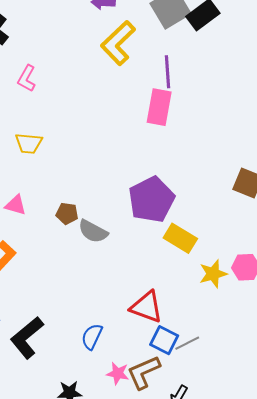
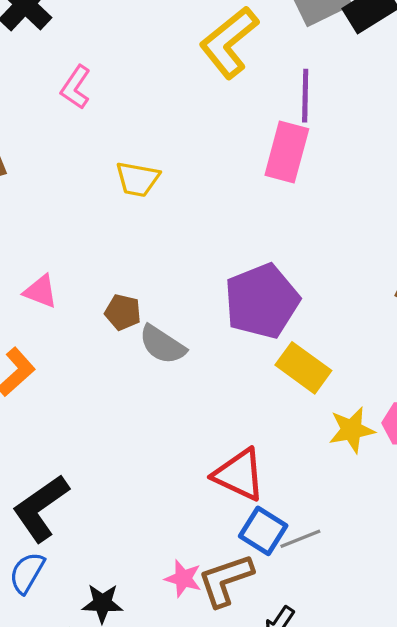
yellow trapezoid: (29, 143) -> (138, 179), moved
blue semicircle: (92, 337) -> (27, 573), moved

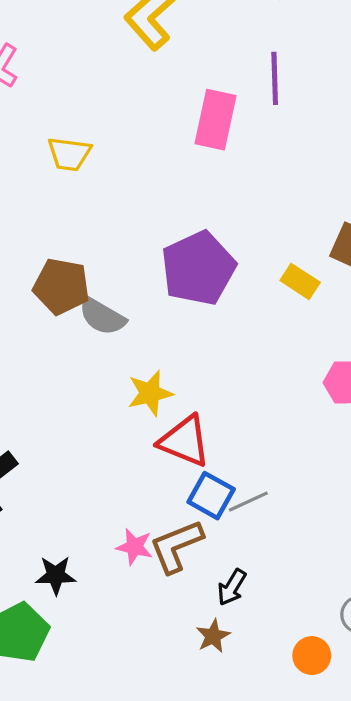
purple line: (305, 96) -> (275, 78), moved
brown pentagon: (123, 312) -> (61, 286), size x1.6
yellow rectangle: (303, 368) -> (300, 281), moved, size x0.7
yellow star: (352, 430) -> (150, 393), moved

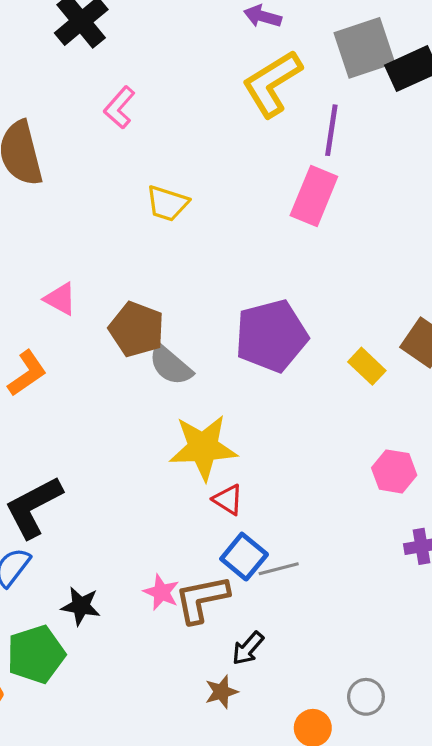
purple line: (275, 78) -> (331, 130), moved
yellow star: (150, 393) -> (203, 447), size x1.5
red triangle: (185, 441) -> (228, 500), size x0.6

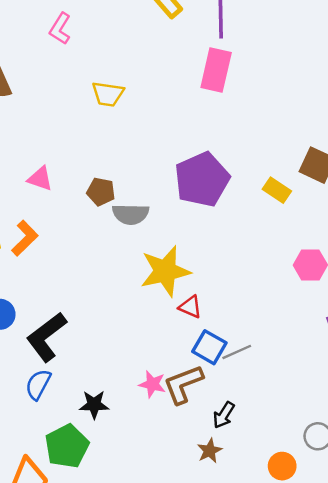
brown pentagon: (137, 329) -> (101, 192), size x0.7
gray semicircle: (171, 365) -> (131, 214), turned -30

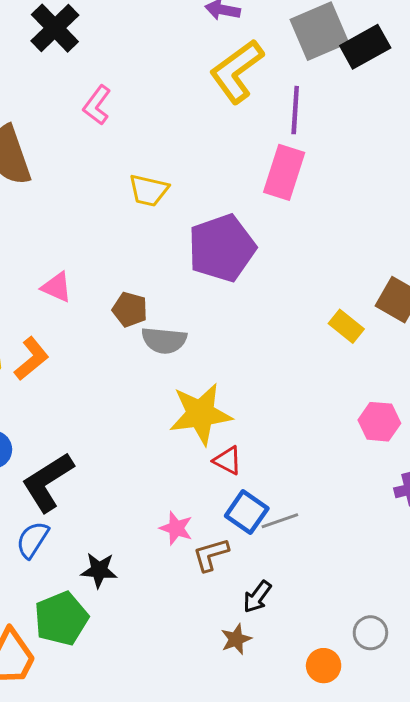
purple pentagon: (202, 180) -> (222, 248), moved
pink star: (152, 384) -> (176, 528), moved
brown L-shape: (183, 384) -> (211, 555), size x0.7

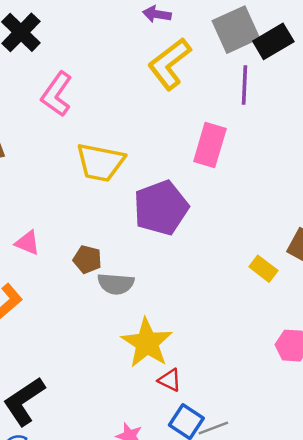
pink L-shape: (97, 105) -> (57, 94), size x1.4
purple line: (295, 110) -> (245, 85), moved
yellow trapezoid: (149, 190) -> (100, 162), size x1.5
yellow star: (200, 414) -> (147, 343), turned -30

